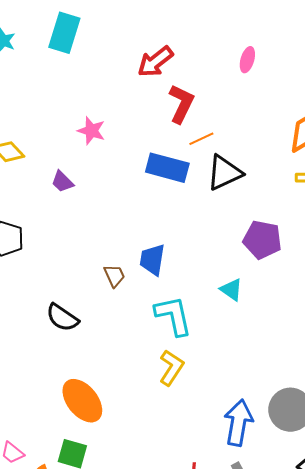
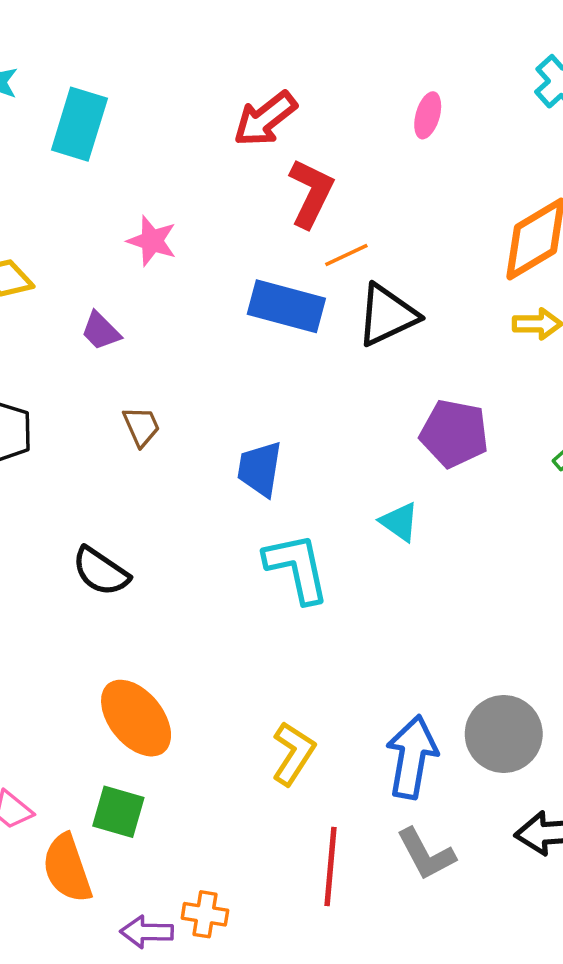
cyan rectangle: (64, 33) -> (79, 124), moved
brown trapezoid: (114, 276) -> (141, 426), moved
yellow L-shape: (171, 368) -> (293, 753), moved

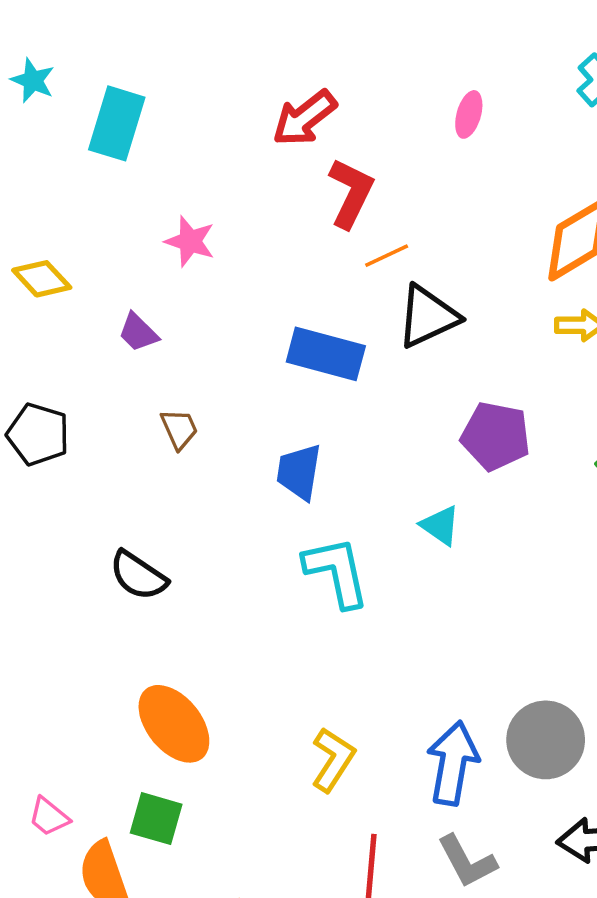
blue rectangle: (286, 306) -> (326, 354), moved

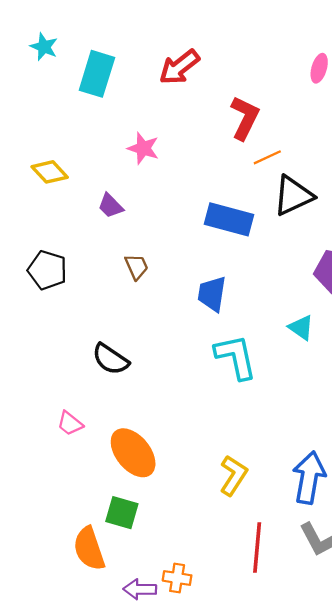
red arrow: (304, 118) -> (179, 67), moved
pink trapezoid: (49, 817) -> (70, 423), moved

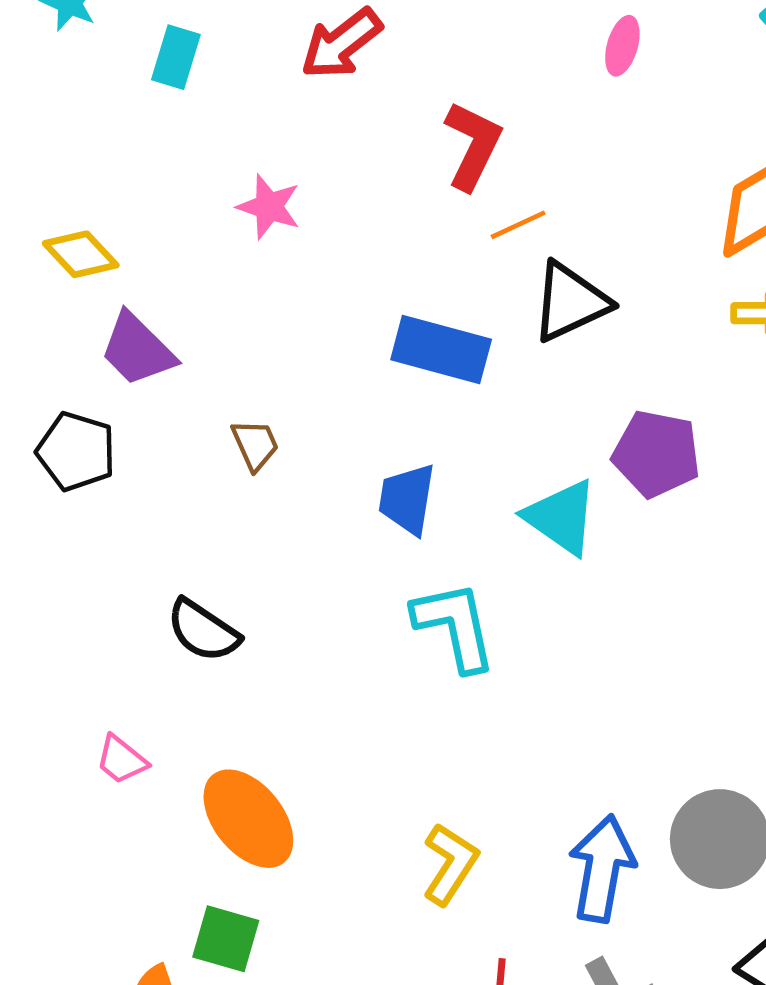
cyan rectangle: (97, 74) -> (176, 57), size x0.7
purple trapezoid: (111, 206) -> (137, 349), moved, size x1.5
cyan triangle: (301, 328) -> (561, 517), moved, size x1.5

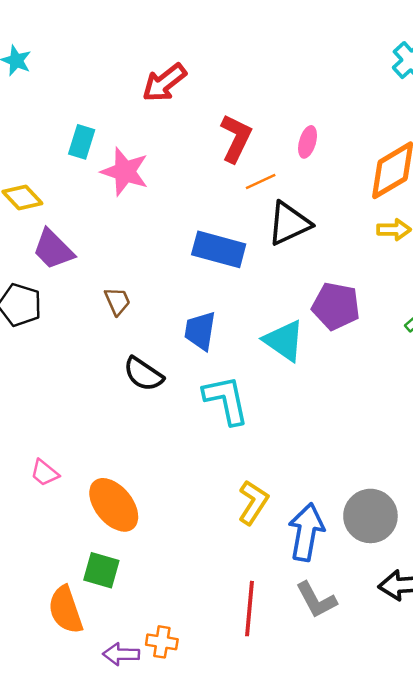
pink ellipse: (622, 46) -> (308, 142), moved
cyan rectangle: (176, 57) -> (82, 142), moved
pink star: (269, 207) -> (125, 172), size x1.4
black semicircle: (203, 631) -> (143, 374), moved
yellow L-shape: (450, 864) -> (253, 502), moved

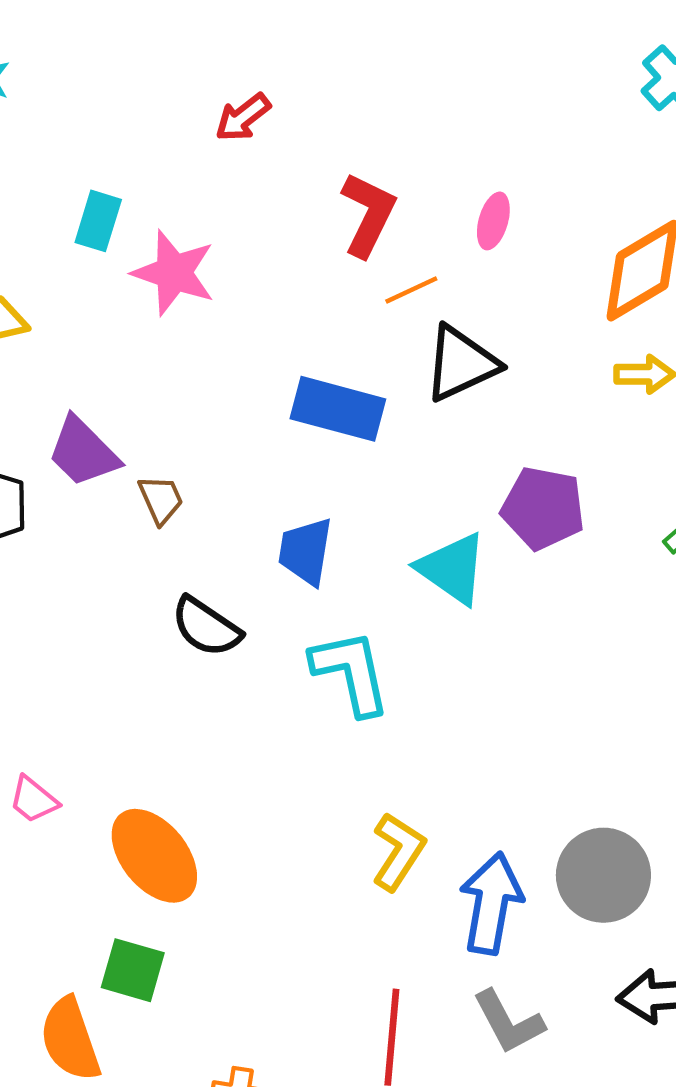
red arrow: (164, 83) -> (243, 117), size x0.7
purple trapezoid: (53, 249) -> (83, 452), moved

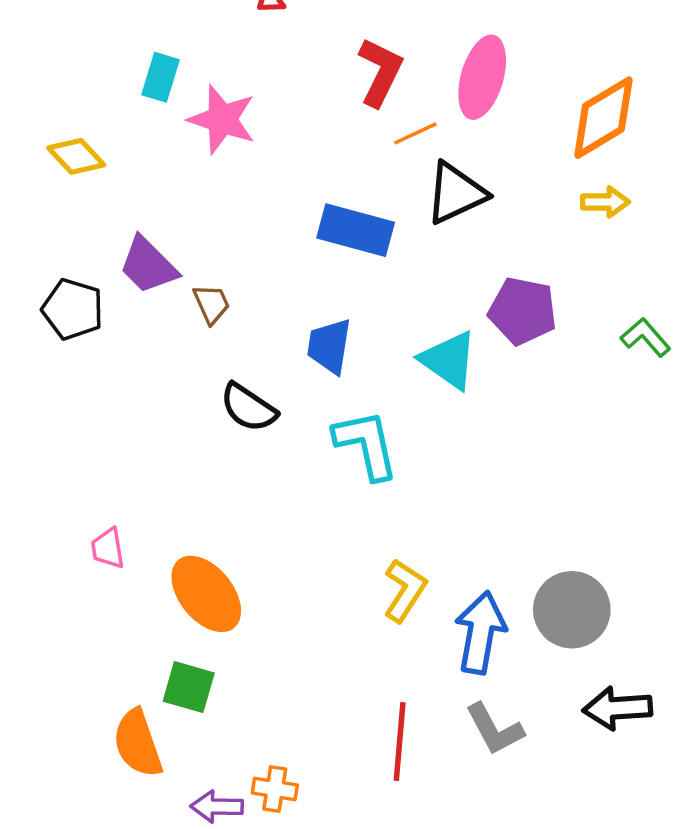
pink ellipse: (493, 221) -> (482, 77), size x1.8
pink trapezoid: (33, 800) -> (108, 548), turned 42

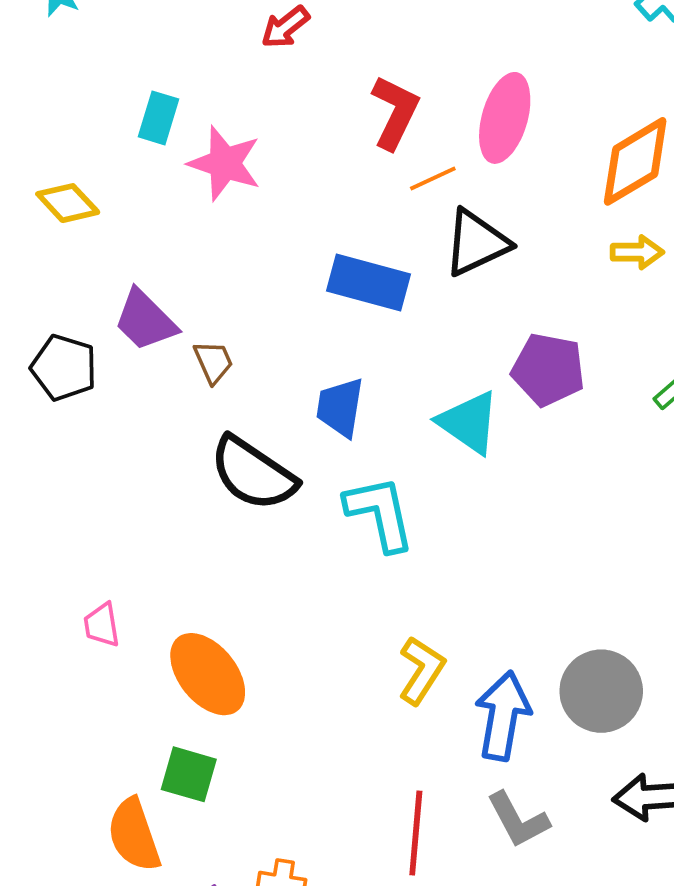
black semicircle: (248, 408) -> (253, 474), size x1.4

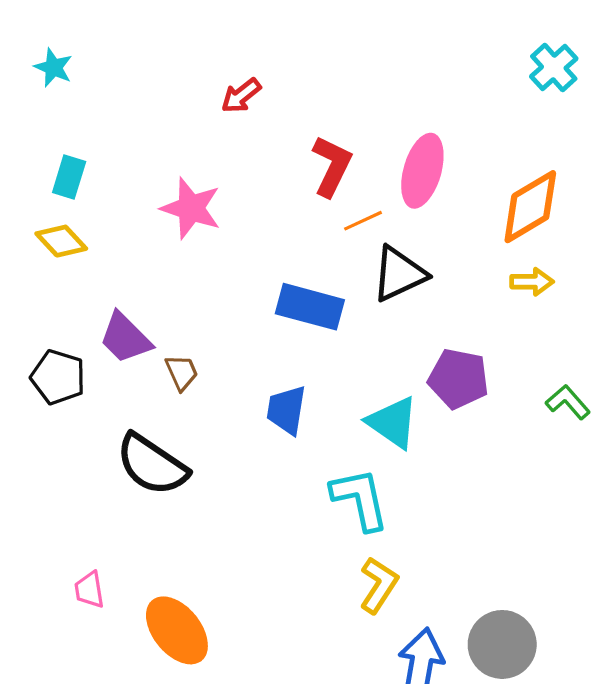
cyan rectangle: (159, 118) -> (69, 177), moved
black semicircle: (253, 474) -> (152, 465), moved
cyan L-shape: (380, 513) -> (360, 499), moved
yellow L-shape: (421, 670) -> (379, 585), moved

